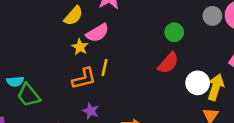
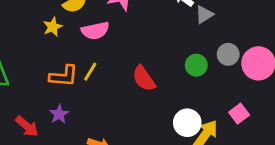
green circle: (174, 32) -> (196, 65), moved
yellow star: (80, 47) -> (53, 27), moved
red semicircle: (168, 63) -> (144, 79), moved, turned 85

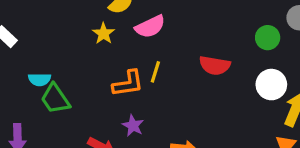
red semicircle: (144, 79) -> (215, 65), turned -32
white circle: (187, 123) -> (271, 85), moved

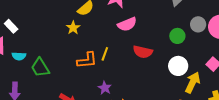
pink semicircle: (150, 27) -> (127, 24), moved
cyan semicircle: (40, 80) -> (19, 56), moved
purple star: (133, 126) -> (105, 88), moved

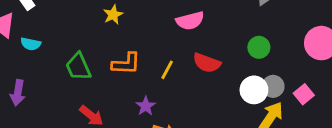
gray circle: (198, 24) -> (273, 86), moved
yellow line: (105, 54) -> (167, 70), moved
green trapezoid: (40, 68) -> (78, 67), moved

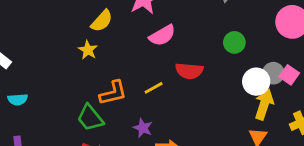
green trapezoid: (78, 67) -> (90, 118), moved
yellow line: (167, 70) -> (154, 88), turned 48
gray circle: (273, 86) -> (273, 73), moved
white circle: (254, 90) -> (256, 82), moved

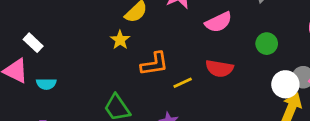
pink semicircle: (162, 35) -> (219, 22), moved
orange L-shape: (113, 93) -> (154, 64), moved

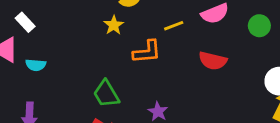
green circle: (267, 44) -> (259, 26), moved
yellow line: (183, 83) -> (174, 26), moved

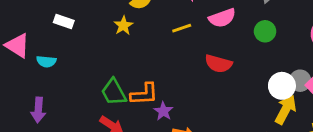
white rectangle: (25, 22) -> (64, 22), moved, turned -30
orange L-shape: (147, 52) -> (144, 94), moved

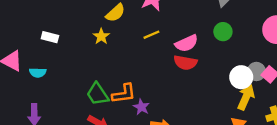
pink semicircle: (222, 18) -> (187, 43), moved

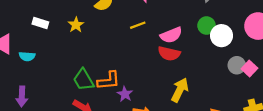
yellow star: (101, 36) -> (76, 25), moved
white circle: (241, 77) -> (222, 36), moved
yellow arrow: (246, 97) -> (180, 90), moved

